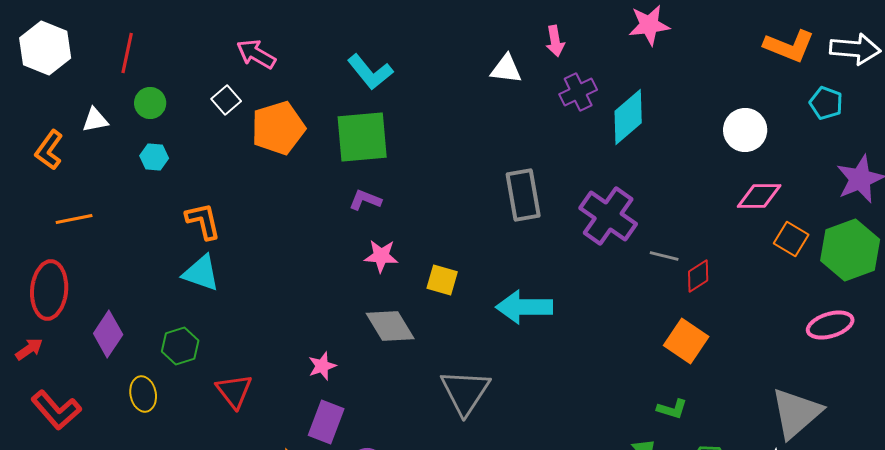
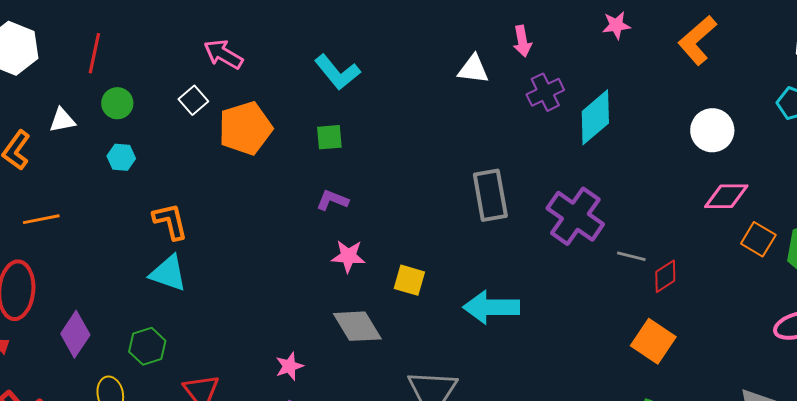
pink star: (649, 25) -> (616, 25), size x0.7
orange L-shape: (789, 46) -> (697, 40), moved, turned 117
green square: (362, 137) -> (329, 137), size x0.5

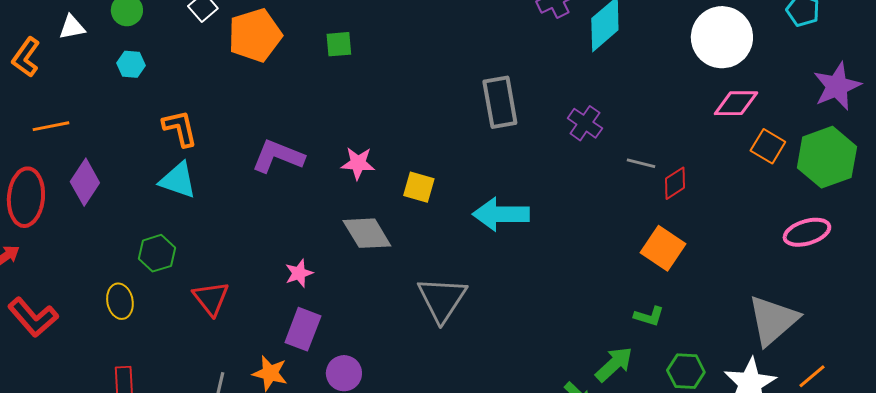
white circle: (712, 130) -> (722, 37), size x1.4
purple L-shape: (332, 200) -> (278, 156), moved, size x1.6
purple cross: (575, 216) -> (585, 123), size x0.6
purple diamond: (75, 334) -> (85, 182), moved

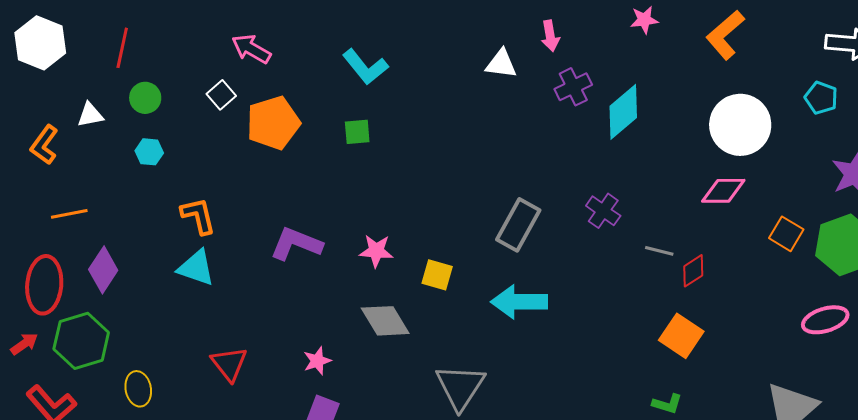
gray rectangle: (500, 102) -> (518, 225), moved, turned 39
pink diamond: (736, 103) -> (723, 191), moved
green hexagon: (157, 253) -> (81, 341), moved, size x1.5
red triangle: (211, 298) -> (229, 364), moved

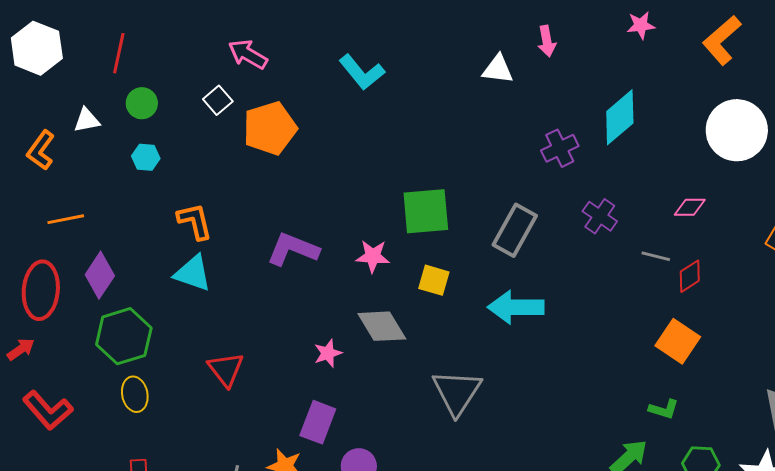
purple cross: (573, 87) -> (560, 148), moved
green square: (357, 132) -> (426, 211), moved, size x1.8
pink diamond: (723, 191) -> (690, 207), moved, size x0.7
green hexagon: (81, 341) -> (124, 336), moved
pink star: (317, 361) -> (328, 353), moved

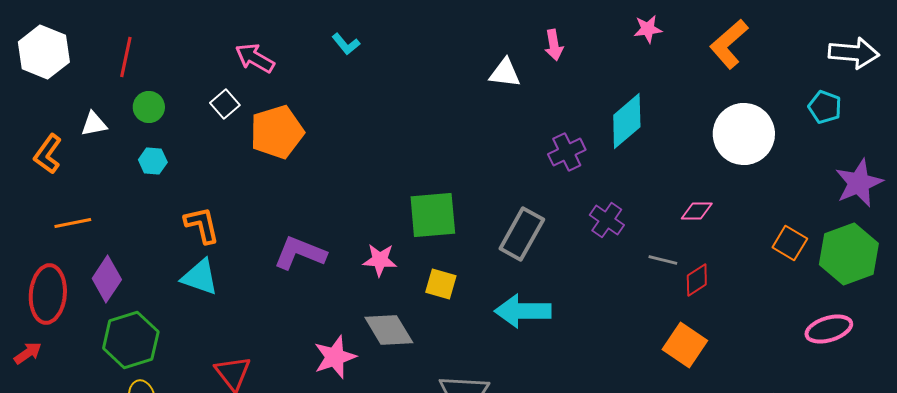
cyan L-shape: (362, 72) -> (346, 44), moved, size x0.6
pink star: (328, 353) -> (335, 357), size x1.5

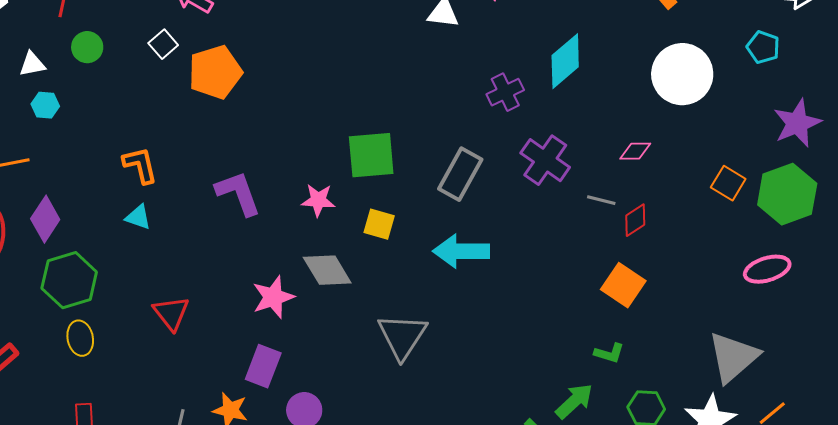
cyan hexagon: (153, 161) -> (45, 105), moved
purple cross: (607, 220) -> (545, 160), size x1.4
purple L-shape: (300, 253) -> (238, 193), turned 48
cyan triangle: (200, 277) -> (138, 217), size x0.7

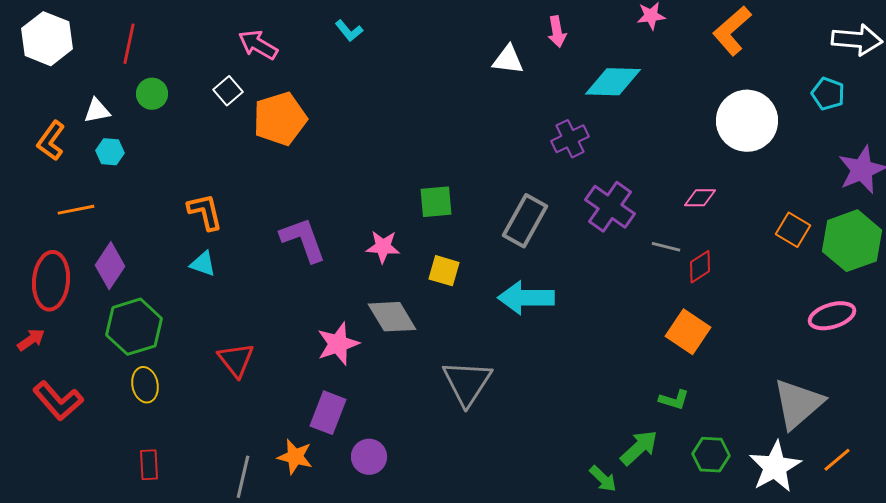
cyan diamond: (565, 61) -> (613, 82), moved, turned 42
green square: (371, 155) -> (436, 202), size x0.7

